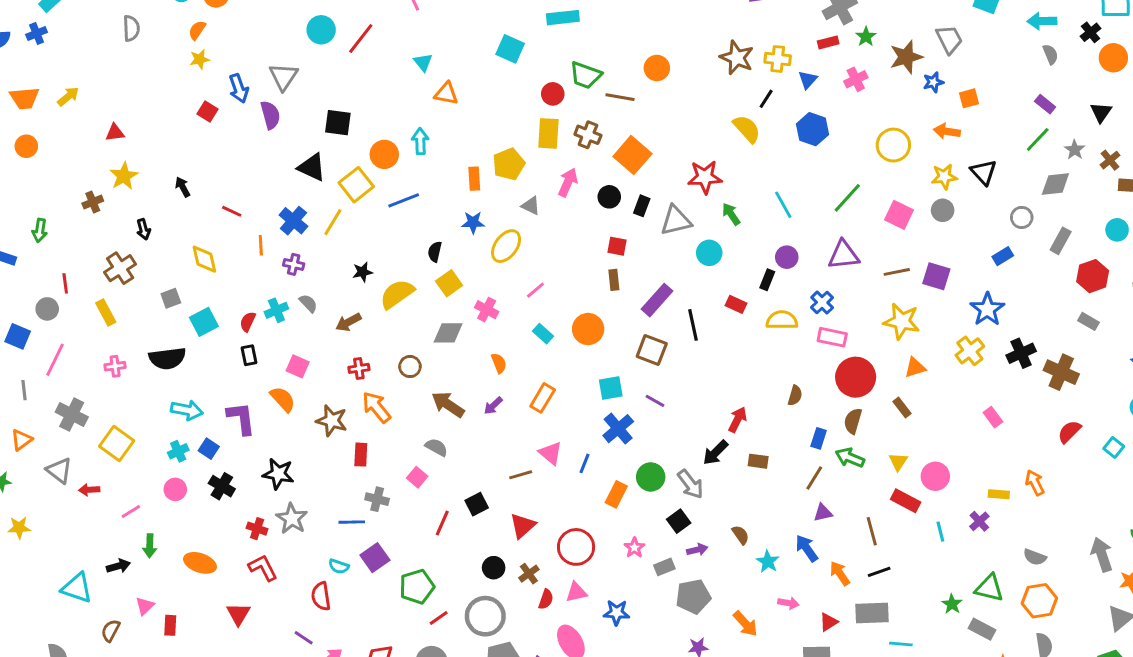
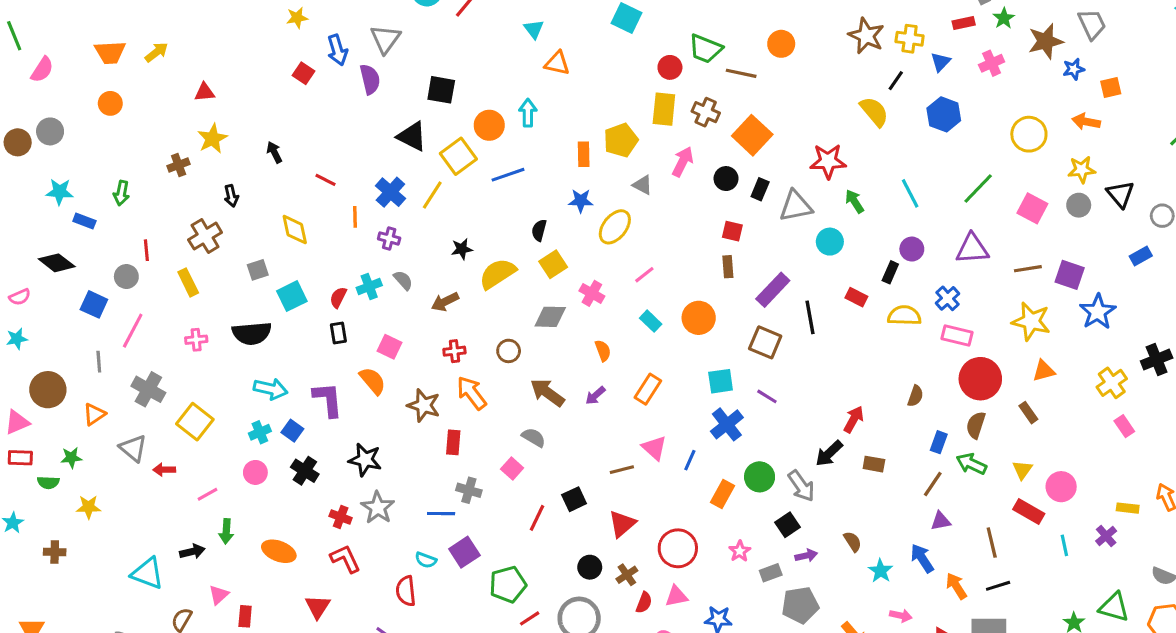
black triangle: (983, 172) -> (1120, 194), moved
blue star: (987, 309) -> (1098, 312), moved
yellow cross: (970, 351) -> (1112, 383), moved

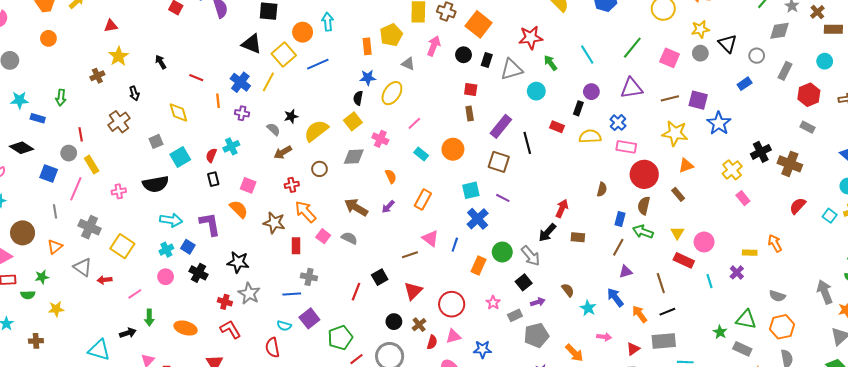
black semicircle: (539, 230) -> (358, 98), moved
gray semicircle: (403, 280) -> (273, 129), moved
yellow rectangle: (188, 282) -> (92, 165), moved
brown circle: (509, 351) -> (319, 169), moved
pink square: (512, 468) -> (323, 236), moved

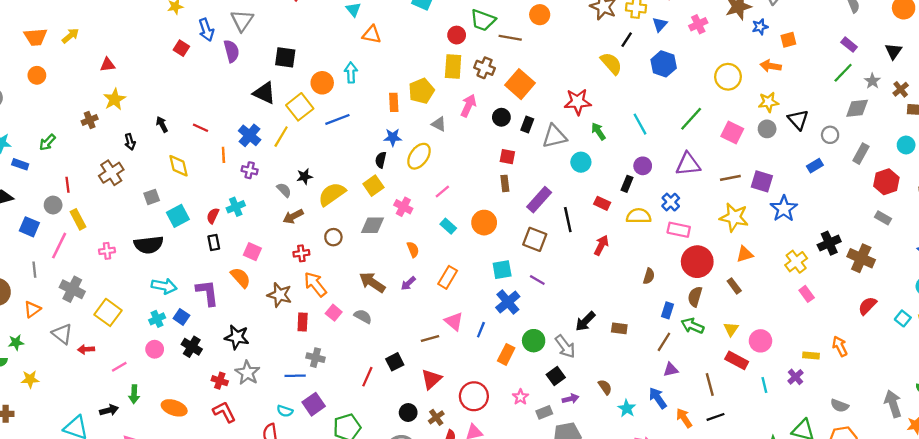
black arrow: (161, 62) -> (162, 124), moved
green arrow: (61, 98) -> (47, 142), turned 35
red arrow: (562, 208) -> (601, 245), moved

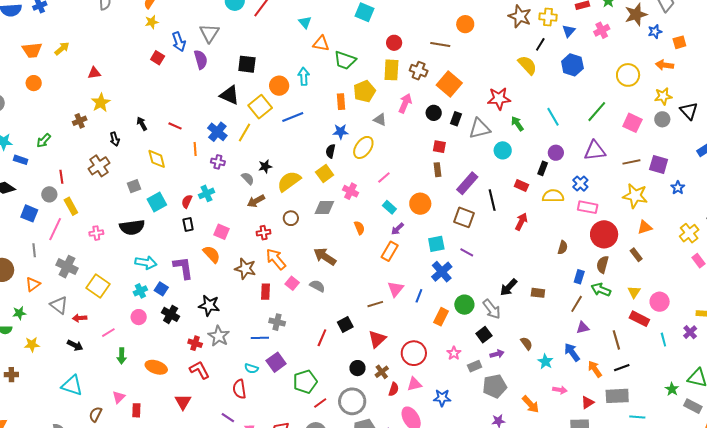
green trapezoid: (483, 20) -> (345, 60), moved
blue star: (784, 209) -> (678, 188), size x0.6
purple arrow: (408, 283) -> (398, 229), moved
pink triangle: (454, 321) -> (396, 289), turned 30
black arrow: (109, 410) -> (75, 345), moved, turned 42

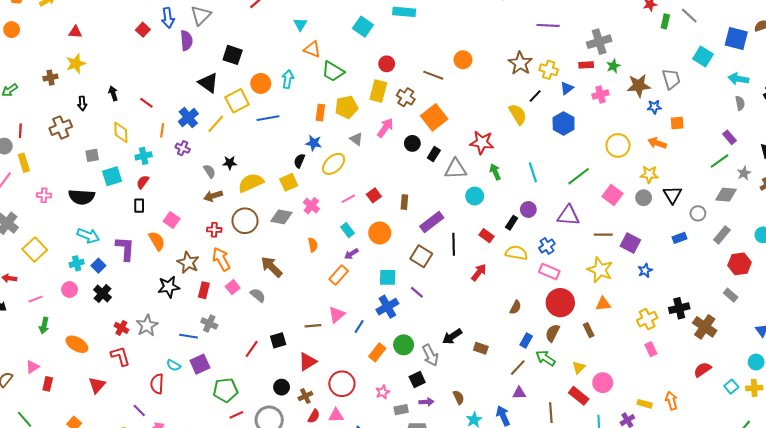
red square: (439, 147) -> (374, 195), moved, turned 32
cyan cross: (206, 193) -> (144, 156), moved
brown circle: (291, 218) -> (245, 221), size x1.6
black star: (209, 305) -> (169, 287), moved, turned -30

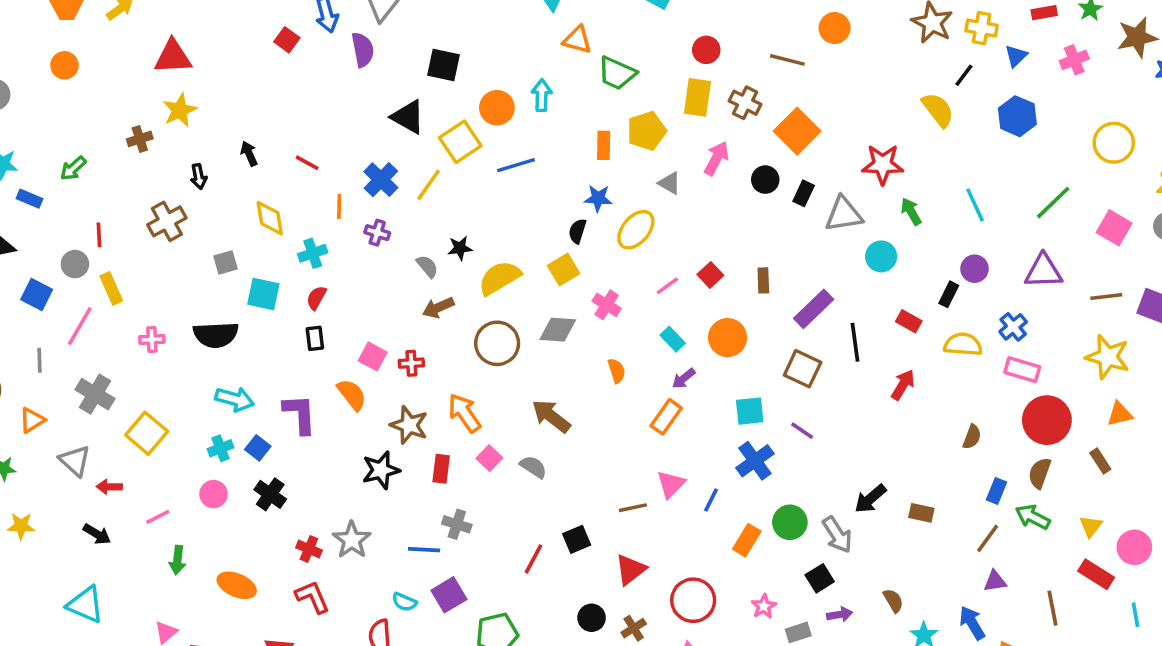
red triangle: (75, 32) -> (173, 57), size x1.6
cyan square: (112, 176) -> (263, 294), turned 36
red cross: (214, 230) -> (411, 363), moved

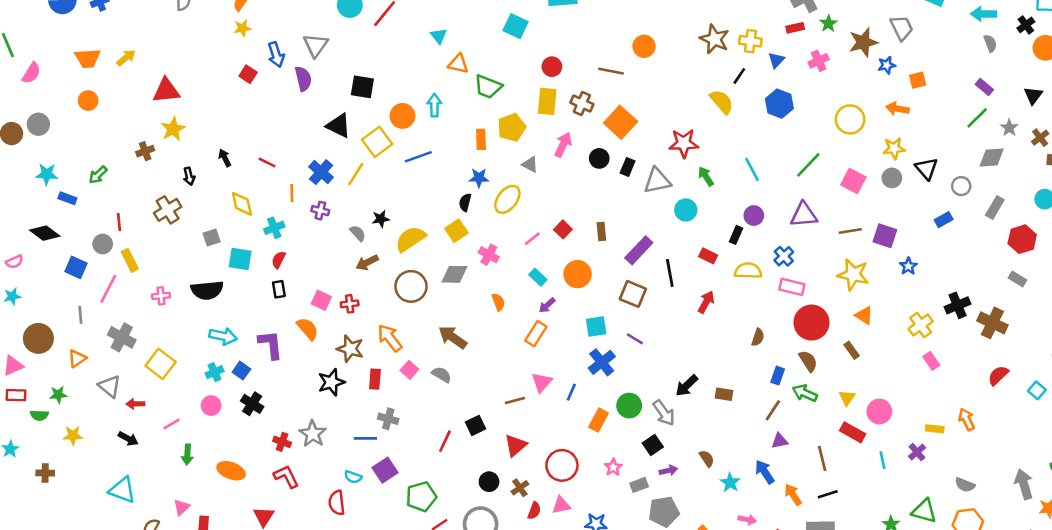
orange triangle: (1120, 414) -> (864, 315), turned 48
brown semicircle: (1040, 473) -> (808, 361), turned 130

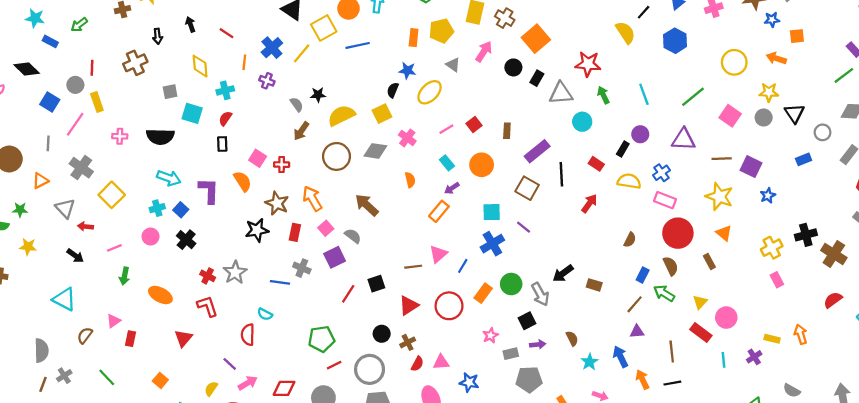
brown arrow: (367, 263) -> (301, 131), turned -36
red circle: (562, 465) -> (449, 306), moved
purple square: (385, 470) -> (335, 257), moved

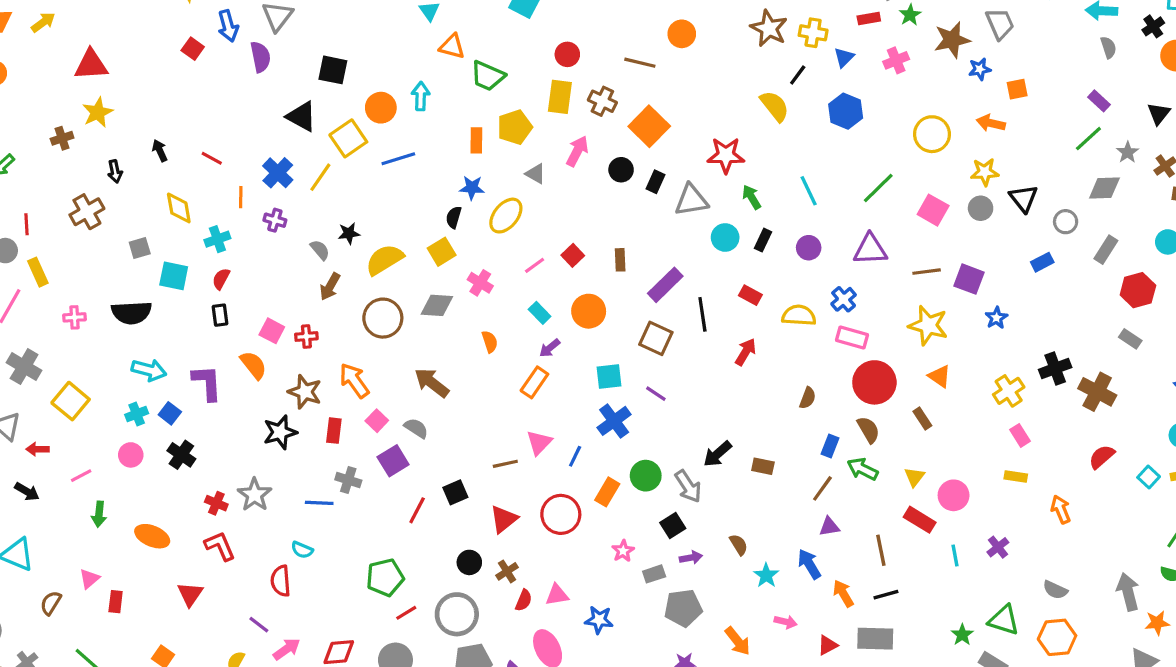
black rectangle: (623, 149) -> (763, 240), moved
yellow rectangle: (772, 339) -> (1016, 476), moved

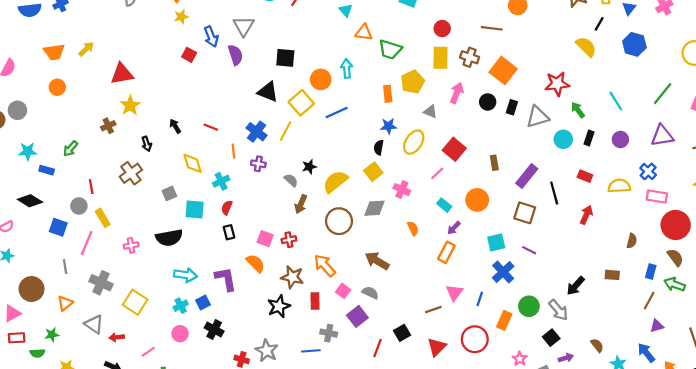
red square: (573, 255) -> (454, 149), moved, size x1.5
blue square: (170, 413) -> (203, 302), turned 32
brown rectangle: (763, 466) -> (612, 275), moved

